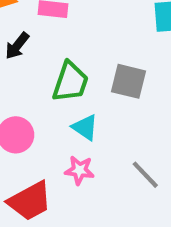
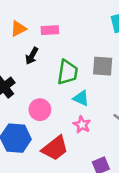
pink star: (79, 170) -> (82, 125), turned 30

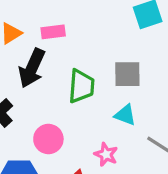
black arrow: (32, 56) -> (32, 68), size x1.6
cyan triangle: (81, 98) -> (125, 115), moved

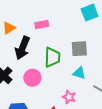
pink rectangle: (53, 32) -> (42, 24), moved
pink circle: (48, 139) -> (32, 78), moved

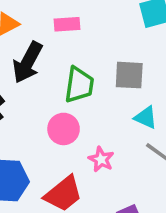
cyan triangle: (79, 73) -> (146, 117), moved
pink circle: (32, 78) -> (64, 129), moved

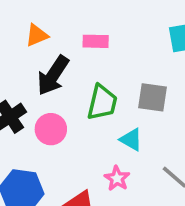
cyan triangle: (146, 117) -> (131, 140), moved
pink circle: (64, 129) -> (51, 129), moved

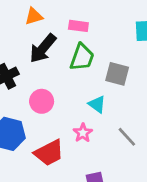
green trapezoid: (102, 103) -> (82, 57), moved
pink circle: (51, 129) -> (42, 101), moved

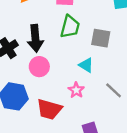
black arrow: (43, 48) -> (35, 38), moved, turned -40
red trapezoid: (49, 153) -> (49, 109), turned 48

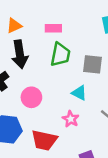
black arrow: (35, 38) -> (20, 54), moved

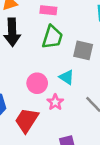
pink circle: (31, 97) -> (37, 83), moved
red trapezoid: (44, 140) -> (27, 120), turned 104

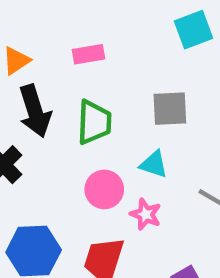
green trapezoid: (52, 37) -> (94, 122), moved

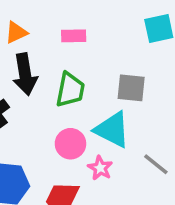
cyan triangle: (154, 164) -> (112, 130), size x1.6

